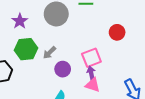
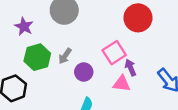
red circle: (117, 32) -> (138, 18), size x1.5
purple arrow: (91, 73) -> (131, 68), moved

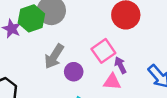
gray arrow: (65, 56) -> (54, 56), size x1.5
green hexagon: (37, 57) -> (31, 18), moved

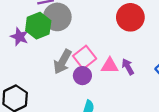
pink square: (103, 51) -> (85, 57), moved
pink triangle: (112, 82) -> (110, 66), moved

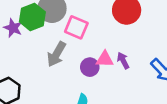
pink square: (85, 57) -> (76, 27), moved, turned -30
purple circle: (82, 76) -> (90, 67), moved

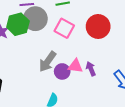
pink square: (76, 27) -> (64, 28), moved
gray arrow: (56, 54) -> (48, 62), moved

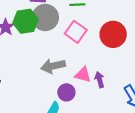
gray arrow: (48, 62) -> (53, 66), turned 35
purple circle: (62, 71) -> (66, 92), moved

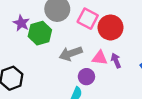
green hexagon: (26, 21) -> (40, 33), moved
red circle: (113, 34) -> (111, 27), moved

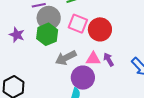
green hexagon: (40, 33) -> (47, 34), moved
purple circle: (86, 77) -> (83, 78), size x1.5

